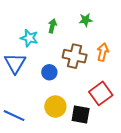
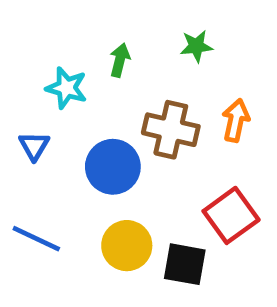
blue triangle: (15, 63) -> (34, 146), size x0.6
blue circle: (49, 72) -> (113, 167), size x1.5
blue line: (14, 116) -> (36, 239), moved

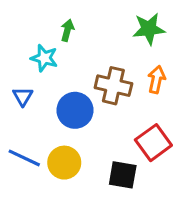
green star: (196, 46) -> (149, 29), moved, size x1.5
green arrow: (120, 60) -> (67, 30), moved
yellow circle: (127, 246) -> (64, 163), moved

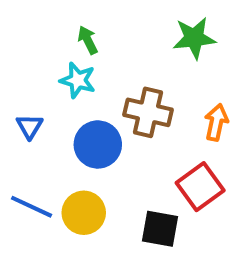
green arrow: (67, 30) -> (88, 40), turned -40
cyan star: (44, 58) -> (78, 80), moved
orange arrow: (156, 80) -> (216, 122), moved

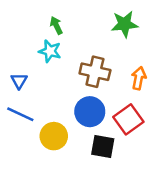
blue circle: (98, 144) -> (90, 112), moved
blue line: (32, 207) -> (20, 114), moved

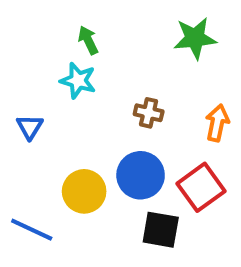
brown cross: (95, 72) -> (149, 113), size x0.6
blue line: (20, 114) -> (32, 230), moved
yellow circle: (54, 136) -> (84, 191), moved

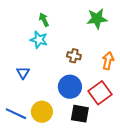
blue triangle: (30, 127) -> (23, 73), moved
yellow circle: (84, 191) -> (42, 112), moved

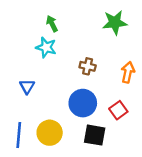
red square: (100, 93) -> (118, 110), size x0.7
blue line: (16, 114) -> (19, 135), turned 70

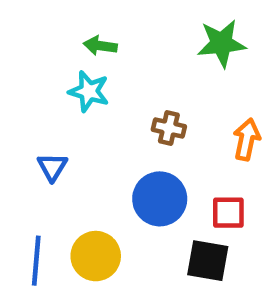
green arrow: (52, 24) -> (100, 46), turned -56
red square: (118, 110) -> (228, 213), turned 36
black square: (95, 135) -> (208, 261), moved

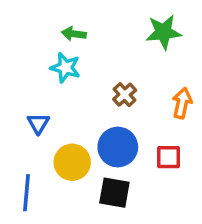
brown cross: (169, 128) -> (125, 95), turned 35
yellow circle: (96, 256) -> (72, 162), moved
black square: (208, 261) -> (114, 193), moved

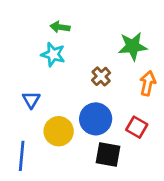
green star: (163, 32) -> (133, 46), moved
red square: (168, 157) -> (137, 127), turned 30
black square: (114, 193) -> (108, 155), moved

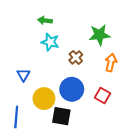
cyan star: (53, 54) -> (50, 42), moved
black square: (108, 155) -> (61, 116), moved

